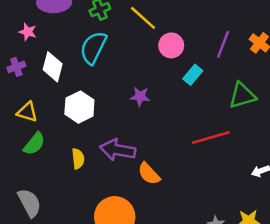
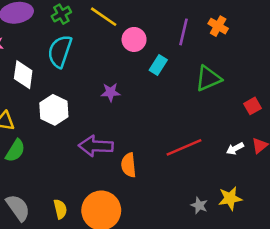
red line: (211, 137) -> (184, 147), moved
yellow semicircle: (78, 159) -> (60, 209), moved
orange semicircle: (149, 174) -> (129, 165), turned 45

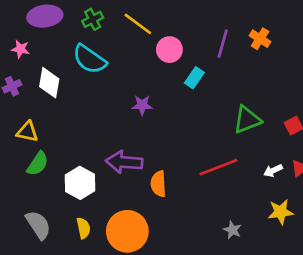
cyan semicircle: (60, 51) -> (90, 59), turned -76
green triangle: (208, 79) -> (247, 120), moved
white hexagon: (54, 110) -> (80, 183), moved
yellow star: (230, 198) -> (281, 212), moved

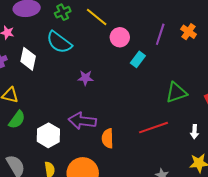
purple star: (142, 105) -> (86, 78), moved
white arrow: (273, 171) -> (195, 132), turned -64

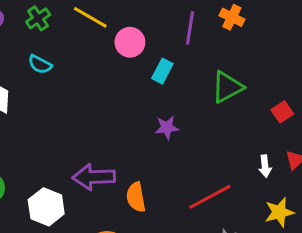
cyan semicircle: (59, 42) -> (40, 64), size x0.6
purple star: (86, 78) -> (167, 128), moved
green triangle: (176, 92) -> (227, 87), moved
red line: (153, 128) -> (210, 197), moved

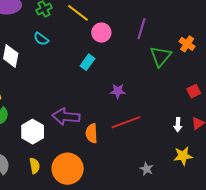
orange cross: (232, 17) -> (187, 44), moved
cyan rectangle: (162, 71) -> (88, 62), moved
green triangle: (227, 87) -> (161, 56), moved, turned -30
red line: (210, 197) -> (126, 122), moved

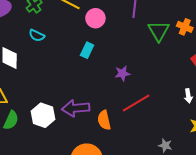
orange cross: (187, 44) -> (185, 27), moved
white hexagon: (33, 132) -> (43, 115), moved

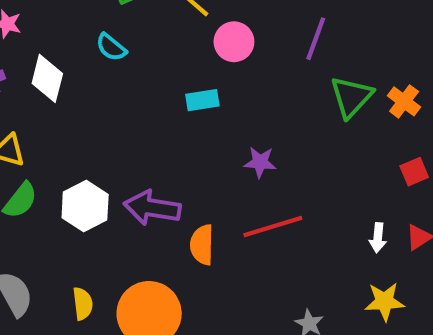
cyan rectangle: (87, 50) -> (202, 100), turned 42

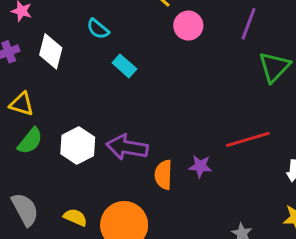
cyan rectangle: (202, 100) -> (124, 66), moved, turned 50
purple star: (260, 162) -> (200, 166), moved
red line: (273, 227) -> (248, 139), moved
yellow semicircle: (83, 304) -> (75, 217), turned -60

